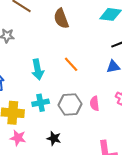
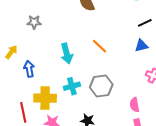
pink semicircle: (95, 103) -> (134, 105), moved

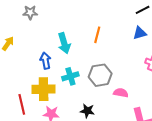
orange line: (99, 46) -> (97, 35), turned 63
blue arrow: (29, 69) -> (46, 61), moved
pink semicircle: (134, 105) -> (121, 93), moved, turned 112

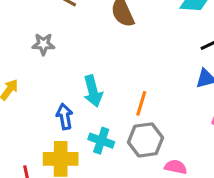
orange line: (97, 35) -> (141, 103), moved
cyan cross: (70, 76) -> (101, 141), turned 35

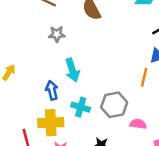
gray star: (43, 44) -> (57, 34), moved
orange line: (141, 103) -> (144, 77), moved

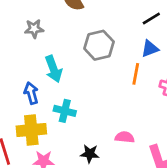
gray hexagon: (114, 105) -> (99, 45), moved
pink semicircle: (138, 124) -> (125, 137), moved

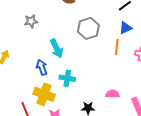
gray star: (34, 29) -> (31, 21), moved
yellow cross: (31, 130) -> (44, 94), turned 30

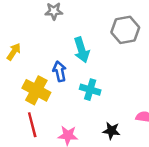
yellow cross: (44, 94) -> (36, 90), moved

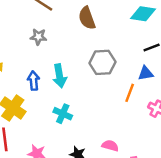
blue arrow: (60, 71) -> (34, 81), moved

